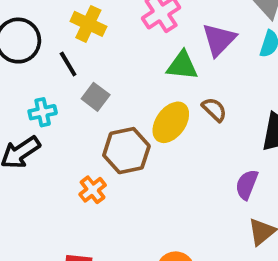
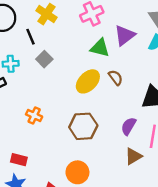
brown hexagon: (126, 151) -> (83, 126), moved
orange cross: (93, 190) -> (34, 115), turned -35

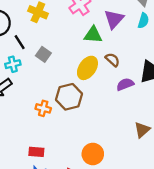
black line: (31, 37) -> (20, 42), moved
brown hexagon: (83, 126) -> (69, 97), moved
purple semicircle: (129, 126) -> (125, 84), moved, turned 48

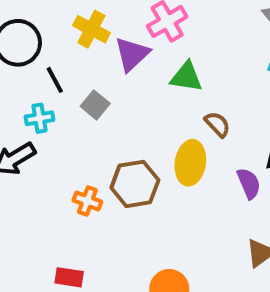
purple triangle: (114, 19) -> (132, 54), moved
yellow ellipse: (87, 68) -> (190, 163), moved, turned -30
purple semicircle: (125, 84) -> (249, 183), moved, turned 84

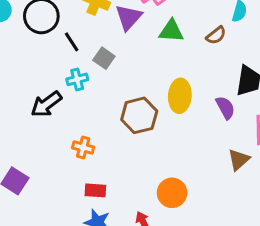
cyan cross: (40, 118) -> (77, 79), moved
brown semicircle: (217, 124) -> (216, 35), moved, turned 100
orange cross: (87, 201) -> (83, 148), moved

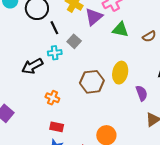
purple semicircle: (225, 108) -> (142, 93), moved

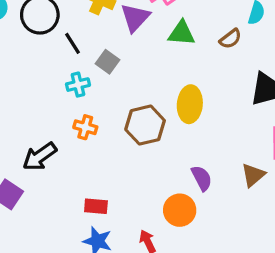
black arrow: (32, 66) -> (40, 156), moved
purple semicircle: (142, 93) -> (202, 178), moved
orange cross: (52, 98) -> (85, 127), moved

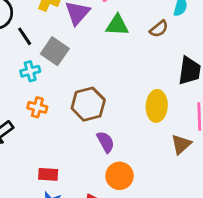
gray square: (108, 62) -> (55, 51), size x1.4
yellow ellipse: (190, 104) -> (157, 106), moved
purple semicircle: (202, 178) -> (105, 142), moved

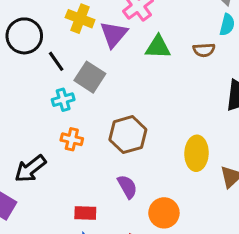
brown semicircle: (159, 29) -> (204, 50), turned 36
yellow ellipse: (157, 106) -> (196, 153), moved
purple semicircle: (105, 142) -> (127, 187), moved

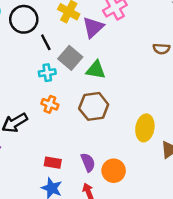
green triangle: (158, 47) -> (96, 70), moved
purple semicircle: (127, 187) -> (88, 162), moved

